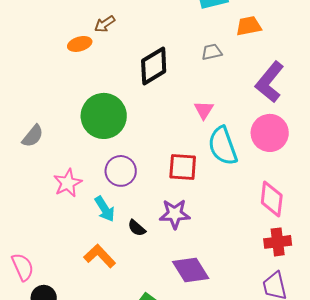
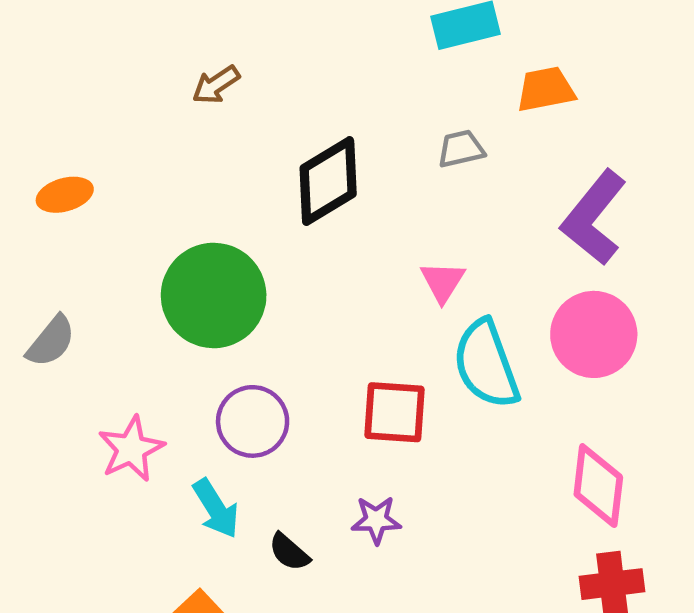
orange ellipse: (80, 44) -> (65, 195), moved
purple star: (175, 214) -> (376, 520), size x0.7

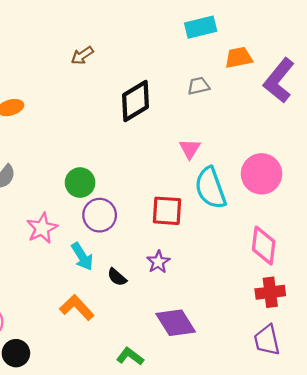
purple L-shape: (594, 218) -> (279, 80), moved
green circle: (214, 295) -> (80, 183), moved, size x0.6
purple star: (376, 520) -> (158, 262), turned -30

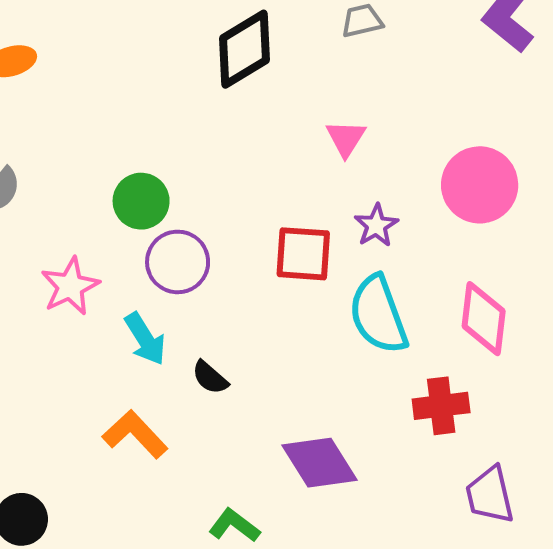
cyan semicircle: (210, 188) -> (378, 315), moved
purple star: (158, 262) -> (376, 225), moved
red cross: (270, 292) -> (441, 406), moved

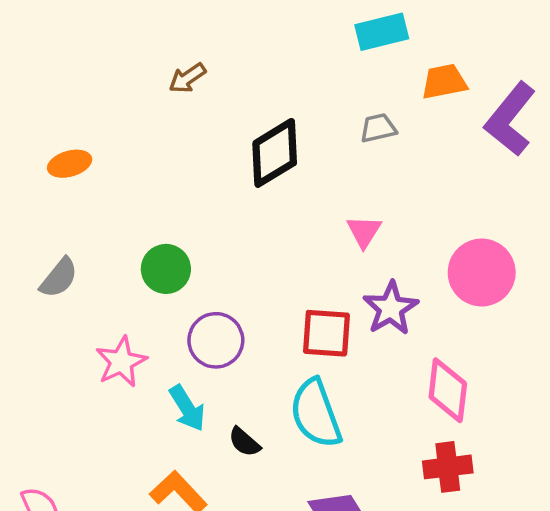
green circle: (141, 201) -> (166, 269), moved
purple star: (376, 225) -> (391, 308), size x1.4
cyan semicircle: (378, 315) -> (316, 413), moved
pink diamond: (484, 319) -> (448, 390), moved

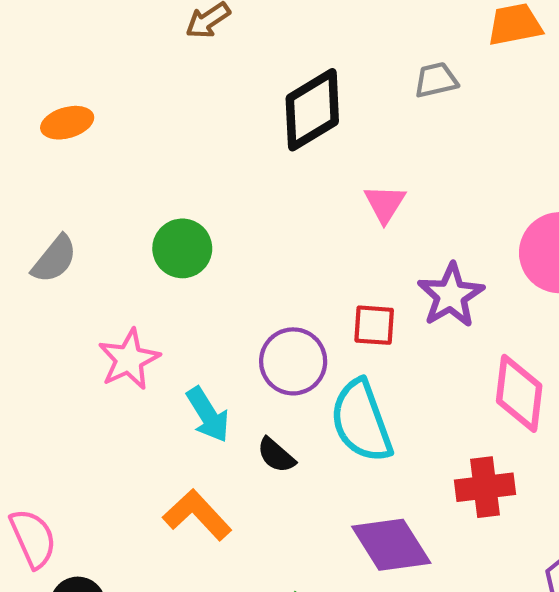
pink triangle: (364, 231) -> (385, 204), moved
red square: (326, 333) -> (374, 325), size x0.7
purple circle: (216, 340) -> (293, 361), moved
red cross: (448, 467) -> (485, 487), moved

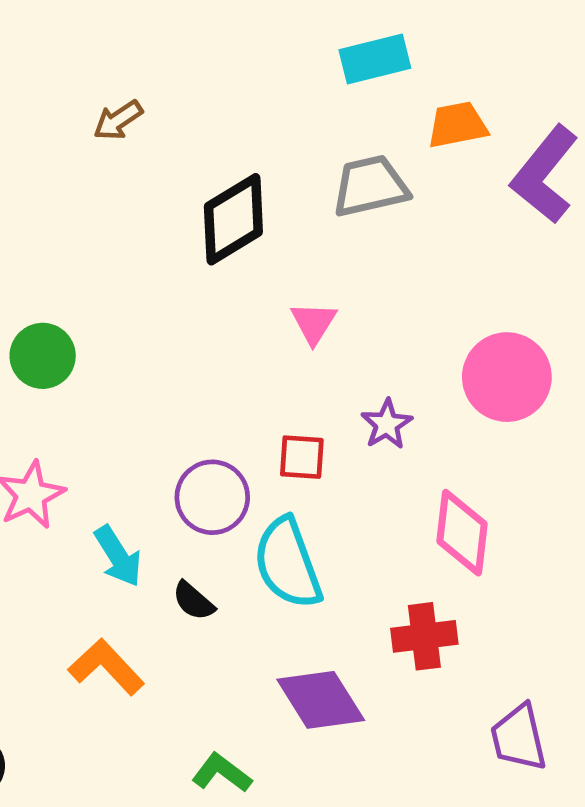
gray trapezoid: (436, 80) -> (370, 186), size x1.6
green circle: (182, 248) -> (43, 356), moved
purple star: (451, 295) -> (387, 424), size x0.7

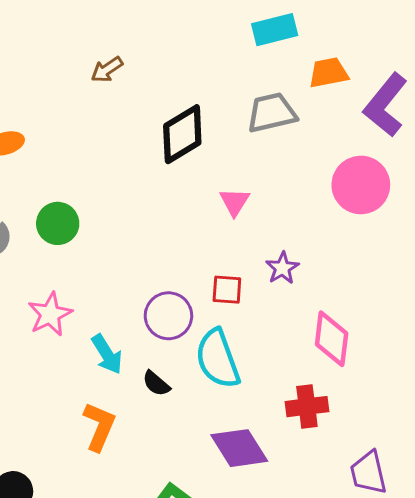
pink circle: (507, 377) -> (361, 185), moved
orange L-shape: (106, 667) -> (99, 427), turned 66

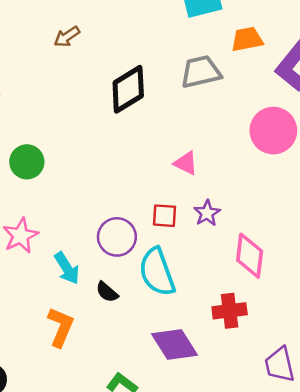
pink triangle: (235, 202) -> (186, 163), moved, turned -36
purple star: (282, 268) -> (207, 213), moved

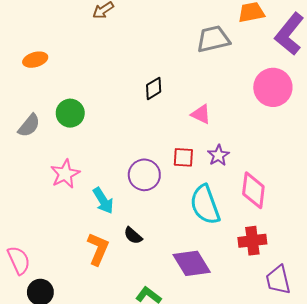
black diamond: (128, 89) -> (154, 88), moved, size x0.6
cyan semicircle: (157, 272) -> (205, 205), moved
black semicircle: (107, 292) -> (133, 236), moved
red cross: (230, 311) -> (252, 241), moved

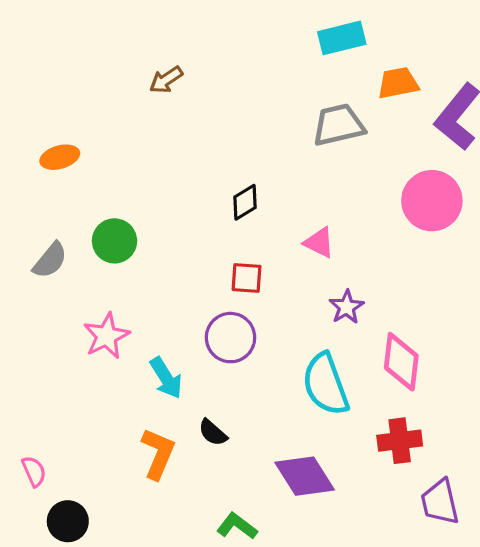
red square: (183, 157) -> (247, 278), moved
pink semicircle: (19, 260) -> (34, 471), size x0.7

